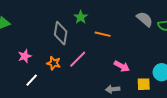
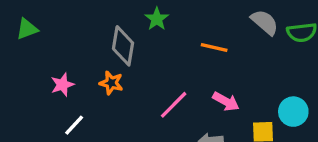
orange line: (103, 34) -> (214, 48), moved
pink line: (78, 59) -> (174, 105), moved
orange star: (54, 63) -> (111, 83), moved

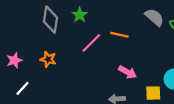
gray diamond: (123, 46) -> (51, 20), moved
pink line: (174, 105) -> (91, 43), moved

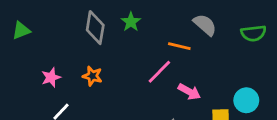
gray semicircle: (154, 17) -> (205, 25), moved
pink line: (91, 43) -> (159, 72), moved

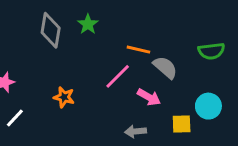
gray semicircle: (205, 25) -> (165, 67), moved
green semicircle: (253, 33) -> (211, 51), moved
orange star: (92, 76) -> (64, 97), moved

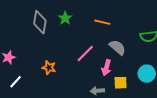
orange line: (138, 50) -> (102, 22), moved
pink arrow: (149, 97) -> (106, 68), turned 77
yellow square: (182, 124) -> (121, 83), moved

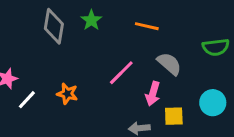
white line: (16, 82) -> (27, 100), moved

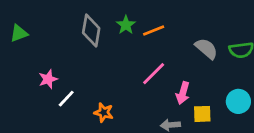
orange line: (147, 26) -> (154, 31), moved, turned -35
gray semicircle: (169, 64) -> (206, 49), moved
orange star: (67, 94) -> (104, 112), moved

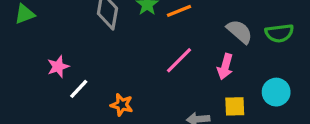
pink arrow: (183, 93) -> (225, 67), moved

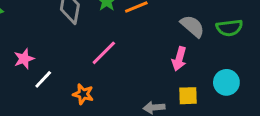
pink line: (179, 60) -> (104, 53), moved

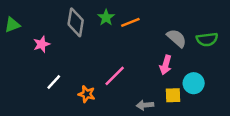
pink line: (104, 53) -> (115, 76), moved
pink star: (24, 59) -> (42, 44), moved
cyan circle: (226, 82) -> (194, 83), moved

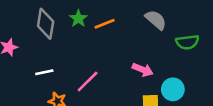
gray semicircle: (177, 38) -> (156, 20), moved
pink arrow: (166, 65) -> (143, 70), turned -84
white line: (54, 82) -> (44, 72), moved, turned 35

